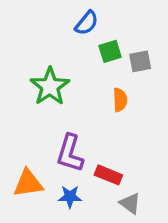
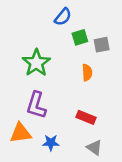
purple L-shape: (70, 153) -> (36, 105), moved
red rectangle: (108, 175) -> (86, 117), moved

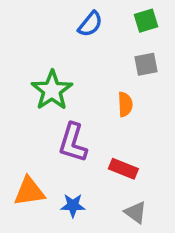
green square: (80, 37) -> (146, 21), moved
purple L-shape: (36, 105) -> (73, 143), moved

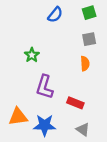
green star: (52, 90) -> (32, 55), size x0.6
orange semicircle: (125, 104) -> (85, 64), moved
blue star: (73, 205) -> (45, 125), size x1.5

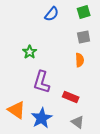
orange triangle: (18, 117) -> (17, 110), turned 42
blue star: (45, 125) -> (42, 118), turned -30

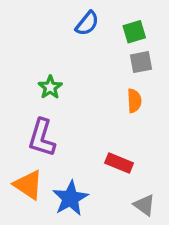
green square: (84, 12) -> (134, 32), moved
purple L-shape: (42, 82) -> (42, 138), moved
gray triangle: (78, 122) -> (144, 205), moved

